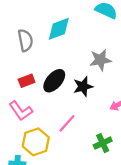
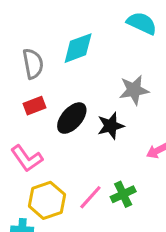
red rectangle: (27, 81) -> (34, 106), moved
pink line: (67, 123) -> (90, 197), moved
green cross: (103, 143) -> (123, 194), moved

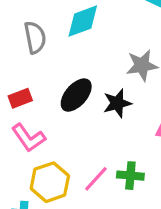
red rectangle: (34, 106) -> (20, 98), moved
green cross: (123, 194) -> (130, 176), turned 30

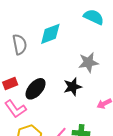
black ellipse: (76, 95) -> (36, 89), moved

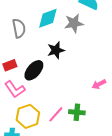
gray star: (88, 62) -> (74, 23), moved
black star: (73, 87) -> (56, 50), moved

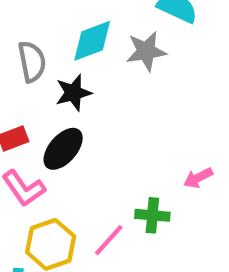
black star: (56, 50) -> (73, 93), moved
green cross: (77, 112) -> (152, 215), moved

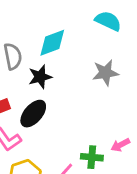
gray star: (146, 51) -> (105, 73), moved
pink arrow: (198, 178) -> (120, 145), moved

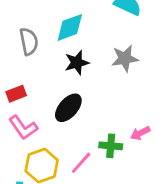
black star: (40, 77) -> (77, 63), moved
black ellipse: (33, 114) -> (68, 108), moved

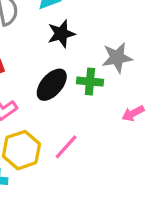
gray star: (125, 58) -> (117, 58), moved
green cross: (111, 146) -> (90, 82), moved

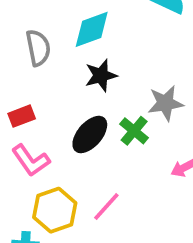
green cross: (90, 82) -> (134, 131), turned 35

